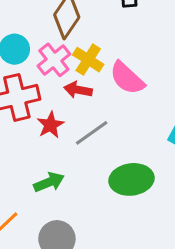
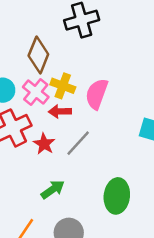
pink semicircle: (127, 78) -> (97, 94), turned 80
green ellipse: (131, 179) -> (117, 196), moved, turned -64

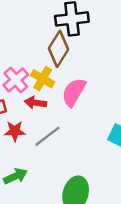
brown diamond: (38, 55) -> (58, 49), moved
red star: (44, 144) -> (15, 131), turned 30

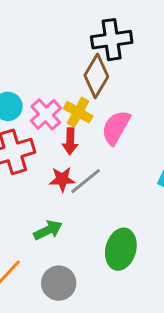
red arrow: (36, 103) -> (70, 141), turned -95
red star: (15, 131) -> (62, 179), moved

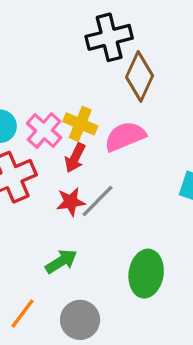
brown diamond: (96, 76) -> (140, 76), moved
pink semicircle: (116, 128) -> (125, 136), turned 45
red arrow: (70, 141) -> (75, 158), turned 30

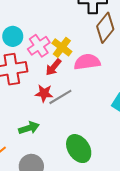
green ellipse: (146, 274) -> (79, 149), turned -56

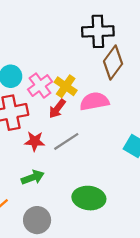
red star: (44, 93) -> (35, 141), moved
green ellipse: (79, 149) -> (89, 198), turned -48

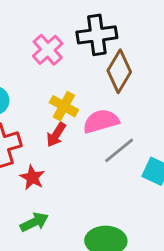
pink cross: (40, 86) -> (48, 50), moved
red star: (35, 141) -> (32, 177), turned 30
gray line: (66, 141) -> (119, 150), moved

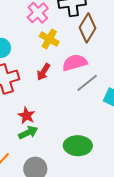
yellow cross: (64, 106) -> (49, 39), moved
red star: (32, 177) -> (26, 116), moved

